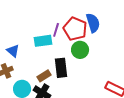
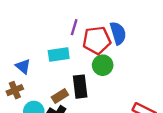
red pentagon: (75, 29) -> (97, 40), turned -30
purple line: (56, 30) -> (74, 27), moved

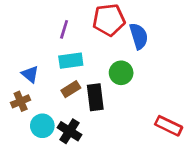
purple line: (74, 27) -> (64, 29), moved
red pentagon: (97, 40) -> (109, 20), moved
brown rectangle: (60, 96) -> (71, 89), moved

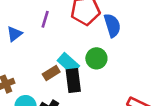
cyan rectangle: (71, 61) -> (68, 63), moved, turned 50
blue triangle: (30, 74) -> (15, 34), moved, turned 42

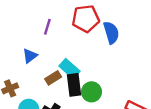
blue triangle: (15, 34) -> (30, 56), moved
green circle: (96, 58) -> (91, 92), moved

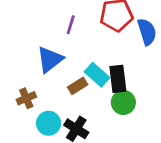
blue triangle: (30, 56) -> (50, 59), size x1.5
black rectangle: (74, 85) -> (118, 79), moved

